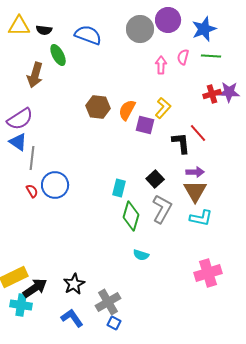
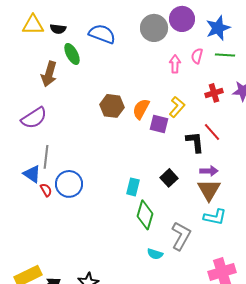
red cross: (212, 94) -> (214, 93), moved
blue triangle: (18, 142) -> (32, 174), moved
gray L-shape: (162, 209) -> (181, 236), moved

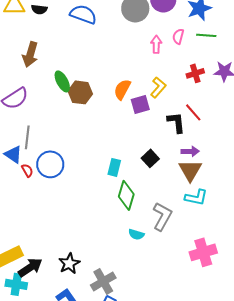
green ellipse: (72, 54) -> (62, 81), moved
brown hexagon: (112, 106) -> (80, 92), moved
purple square: (159, 124) -> (140, 104), turned -30

